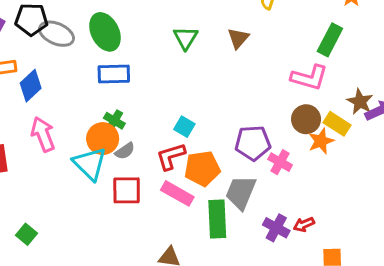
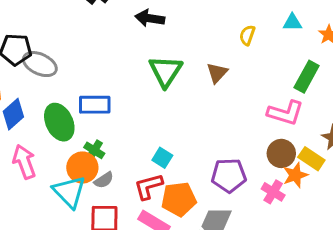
green ellipse: (105, 32) -> (59, 122), moved
green triangle: (186, 38) -> (166, 71), size x1.4
pink cross: (280, 162) -> (273, 192), moved

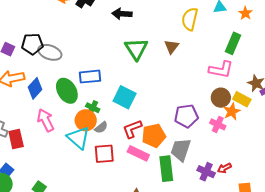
yellow semicircle: (247, 35) -> (190, 19), size x1.6
cyan square: (162, 158) -> (125, 97), moved, size x1.6

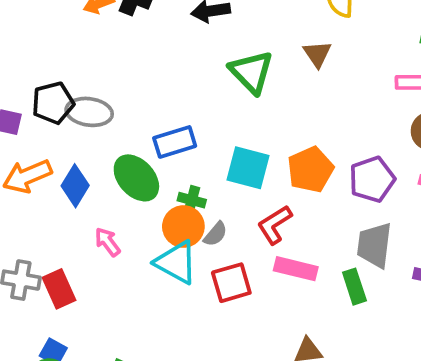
pink arrow: (46, 120) -> (108, 242), size x0.7
orange pentagon: (154, 136) -> (310, 170), moved
green rectangle: (166, 169) -> (354, 287), size x0.7

